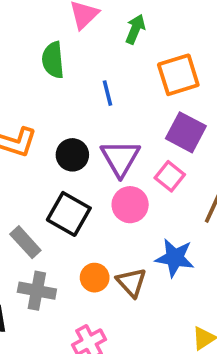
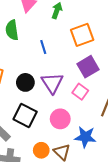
purple square: (186, 132) -> (88, 67), turned 35
pink circle: (130, 205) -> (60, 119), moved

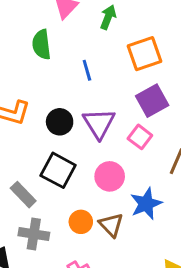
blue star: (85, 137) -> (146, 204), turned -30

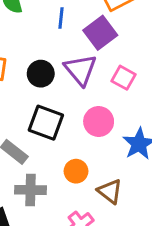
blue line: (87, 70) -> (61, 18), turned 30
purple square: (152, 101) -> (100, 33), moved
brown triangle: (111, 225) -> (110, 191), moved

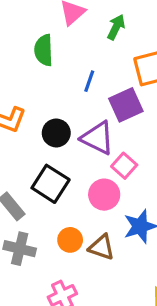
purple triangle: (81, 70) -> (98, 138), turned -36
pink square: (124, 78) -> (124, 166), moved
brown triangle: (110, 191) -> (102, 247), moved, turned -32

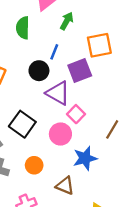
green arrow: (116, 27) -> (67, 21), moved
black circle: (56, 133) -> (39, 71), moved
brown triangle: (102, 247) -> (65, 186), moved

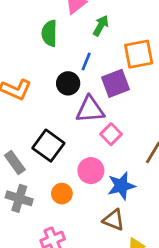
purple triangle: (58, 93) -> (90, 110), turned -35
pink circle: (60, 134) -> (91, 171), moved
brown triangle: (65, 186) -> (114, 220), moved

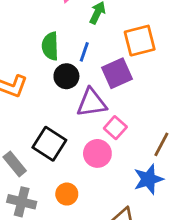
green semicircle: (49, 33) -> (50, 46), moved
pink circle: (91, 171) -> (97, 153), moved
blue star: (121, 186) -> (148, 179), moved

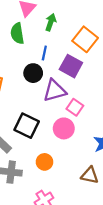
orange square: (140, 41) -> (85, 39), turned -30
green semicircle: (50, 46) -> (17, 33), moved
purple square: (117, 73) -> (71, 66), turned -30

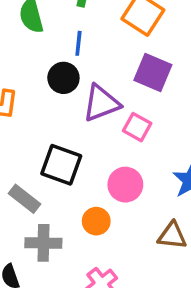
purple square: (71, 66) -> (153, 73), moved
pink circle: (64, 128) -> (125, 185), moved

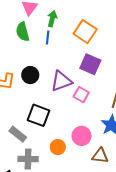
blue line: (78, 43) -> (48, 37), moved
black circle: (63, 78) -> (30, 75), moved
pink circle: (125, 185) -> (82, 136), moved

